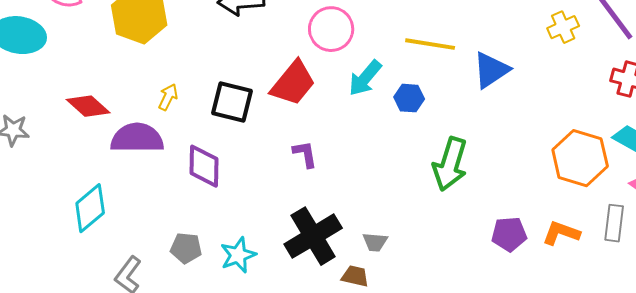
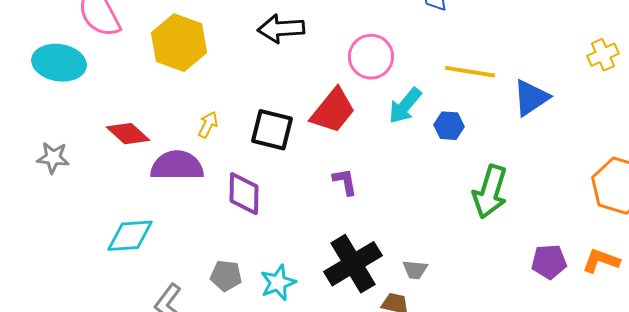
cyan diamond: (90, 208) -> (130, 236), turned 36

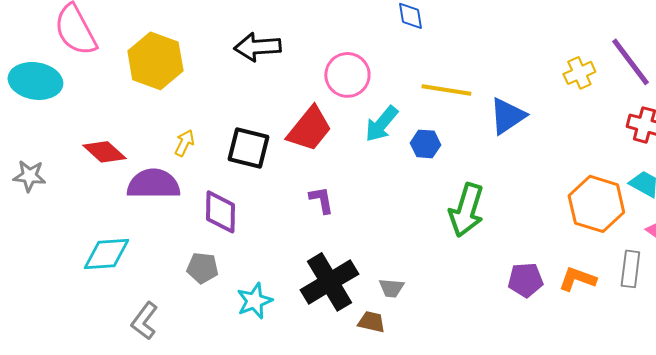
gray pentagon: (226, 276) -> (202, 268), moved

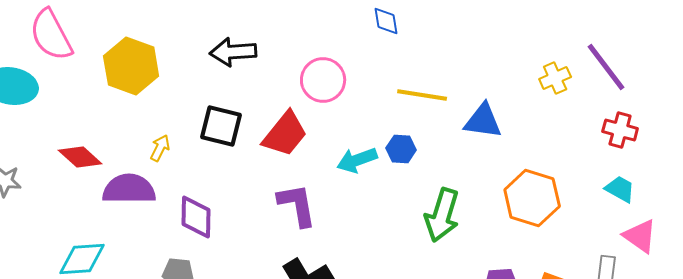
blue triangle: (507, 116) -> (483, 121), turned 42
cyan arrow: (381, 124) -> (357, 160), moved, turned 30
black square: (248, 148) -> (221, 126), moved
purple L-shape: (321, 200) -> (297, 205), size x1.6
orange hexagon: (596, 204) -> (532, 198), moved

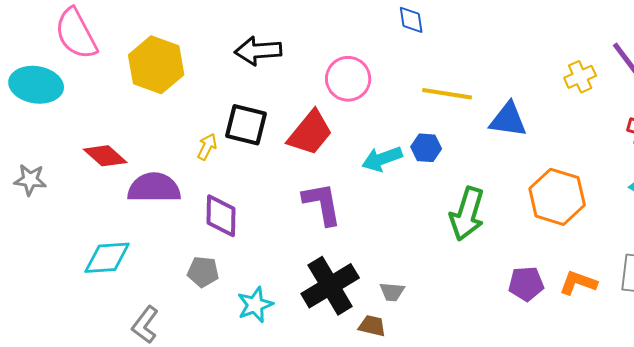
yellow arrow: (160, 148) -> (207, 147), moved

